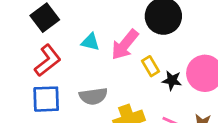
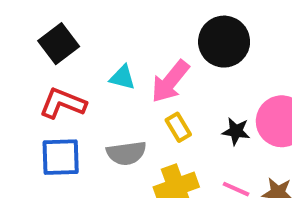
red L-shape: (48, 60) -> (63, 103), turned -120
yellow rectangle: (150, 66) -> (178, 127), moved

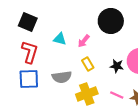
black square: (59, 44) -> (28, 22), turned -30
pink arrow: (170, 81) -> (84, 41), size x0.6
red L-shape: (63, 103) -> (30, 52), turned 85

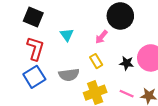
cyan triangle: (60, 39) -> (67, 35), turned 40
pink arrow: (84, 41) -> (101, 37), moved
blue square: (29, 79) -> (34, 77), turned -30

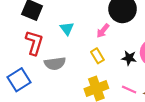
gray semicircle: (69, 75) -> (55, 63), moved
blue square: (34, 77) -> (19, 80), moved

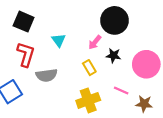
black star: (129, 58) -> (113, 55), moved
pink line: (129, 90) -> (121, 91), moved

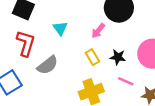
black star: (113, 55) -> (118, 57), moved
gray semicircle: (47, 75) -> (48, 65), turned -30

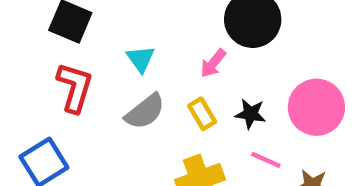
gray semicircle: (48, 65) -> (145, 112), moved

